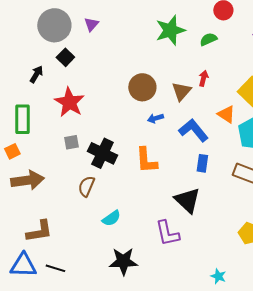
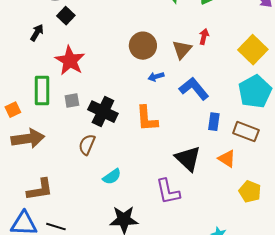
orange triangle: (226, 114) -> (227, 159), moved
green rectangle: (22, 119) -> (42, 91), moved
blue rectangle: (202, 163) -> (214, 122), moved

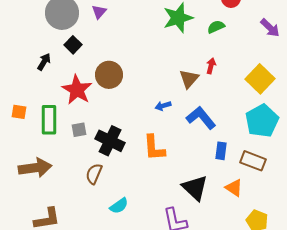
brown circle: (143, 46) -> (109, 75), moved
orange square: (13, 110) -> (19, 112), moved, turned 35

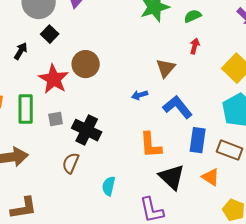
red arrow: (211, 66) -> (195, 46), moved
orange L-shape: (154, 148) -> (151, 145), moved
blue rectangle: (221, 151) -> (198, 140), size x1.4
cyan semicircle: (119, 206) -> (109, 186), moved, turned 138

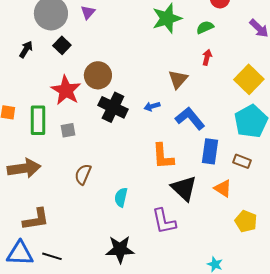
black arrow: (21, 51) -> (26, 49), moved
black cross: (87, 130) -> (113, 107), moved
brown rectangle: (230, 150) -> (242, 161), size x0.7

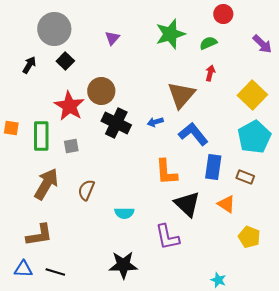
purple triangle: (88, 12) -> (112, 38), moved
brown triangle: (178, 79) -> (181, 95), size x1.4
brown arrow: (24, 168) -> (46, 184), moved, turned -52
cyan semicircle: (121, 197) -> (124, 213), turned -102
blue triangle: (20, 253) -> (23, 269), size x0.7

